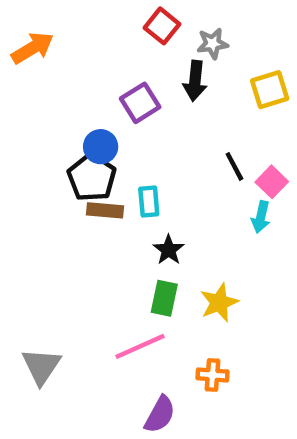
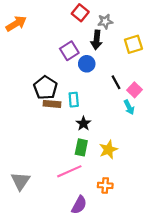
blue circle: (101, 147) -> (87, 64), moved
cyan arrow: (261, 217) -> (129, 107), turned -40

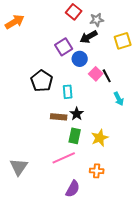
black arrow: (96, 40) -> (89, 37), turned 54
pink square: (134, 90) -> (96, 74), moved
brown rectangle: (52, 104) -> (59, 117), moved

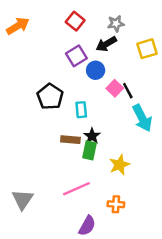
red square: (74, 12) -> (75, 21), moved
cyan arrow: (119, 99) -> (142, 118), size x1.6
green rectangle: (75, 136) -> (90, 150), moved

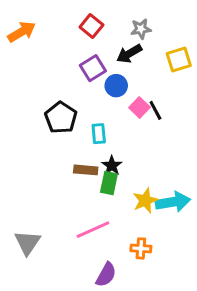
cyan arrow: (142, 118) -> (173, 202), moved, turned -72

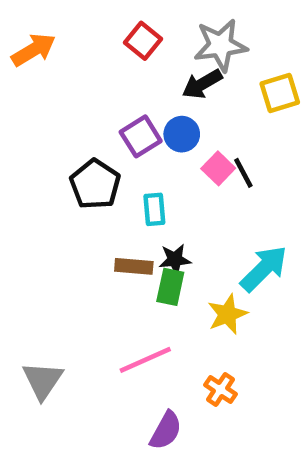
gray star: (141, 29) -> (220, 45), size x1.6
purple square: (93, 68) -> (141, 136), moved
black star: (112, 166) -> (175, 260), turned 30
cyan arrow: (173, 202) -> (264, 269), moved, turned -36
orange cross: (141, 248) -> (220, 389), turned 30

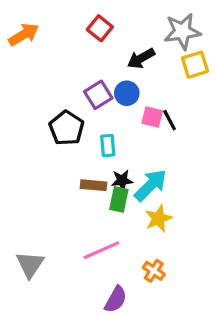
gray star: (220, 45) -> (182, 31), moved
pink square: (218, 168) -> (152, 117), turned -30
cyan arrow: (264, 269) -> (151, 185), moved

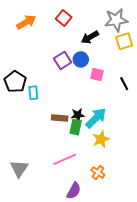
orange arrow: (24, 35) -> (26, 22), moved
black line: (170, 120) -> (124, 84), moved
black pentagon: (67, 128) -> (15, 82), moved
cyan rectangle: (108, 146) -> (33, 93), moved

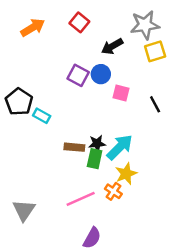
purple square: (63, 60) -> (78, 75), turned -30
cyan rectangle: (33, 93) -> (42, 116), turned -56
orange cross: (98, 173) -> (113, 191), moved

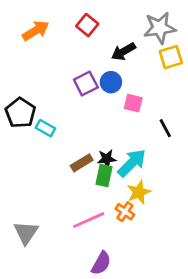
purple square: (78, 75) -> (86, 84), turned 35
black line: (155, 104) -> (165, 128), moved
brown rectangle: (74, 147) -> (82, 163), turned -36

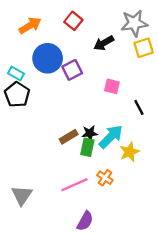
blue circle: (111, 82) -> (48, 58), moved, size x1.6
cyan rectangle: (45, 128) -> (16, 73), moved
yellow star: (139, 192) -> (130, 152), moved

